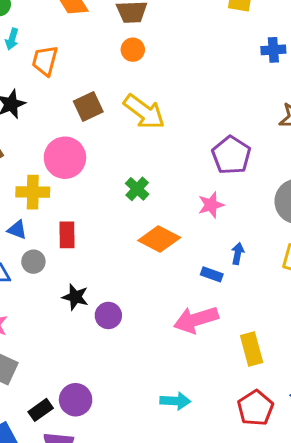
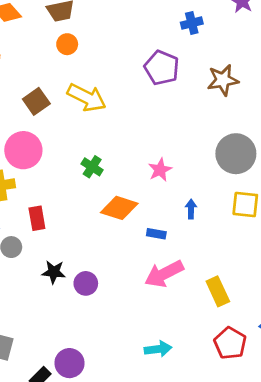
purple pentagon: (231, 155) -> (162, 68), moved
blue rectangle: (212, 274) -> (156, 234), moved

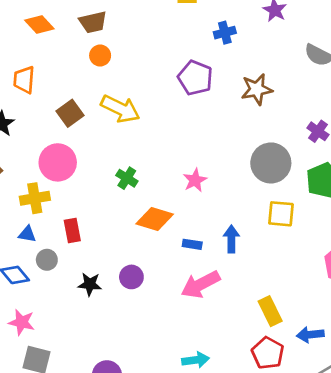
blue arrow: (191, 209) -> (231, 239), moved, size x1.4
purple circle: (86, 283) -> (131, 277), moved
yellow rectangle: (218, 291) -> (270, 311), moved

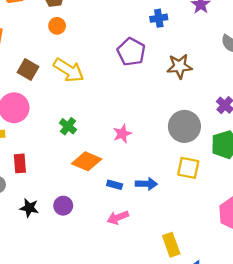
brown square: (70, 113) -> (28, 69), turned -30
blue arrow: (231, 239) -> (146, 184), turned 85
pink arrow: (201, 284) -> (118, 218), size x0.7

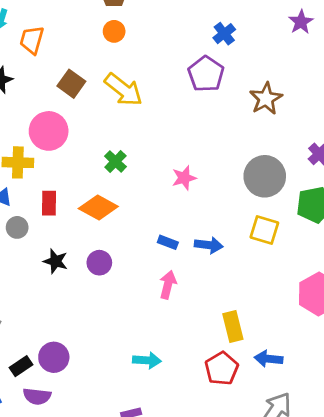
blue cross: (159, 18) -> (224, 34), moved, turned -35
brown star: (179, 66) -> (266, 99), turned -30
orange diamond: (87, 161) -> (98, 208), moved
pink arrow: (118, 218) -> (168, 285), turned 120

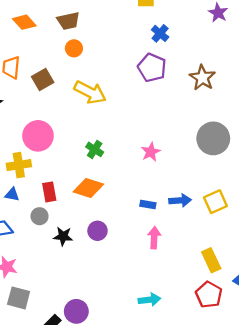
brown square: (71, 84) -> (43, 79), moved, turned 35
gray circle: (17, 227) -> (40, 216), moved
yellow square: (264, 230) -> (215, 202), moved, turned -30

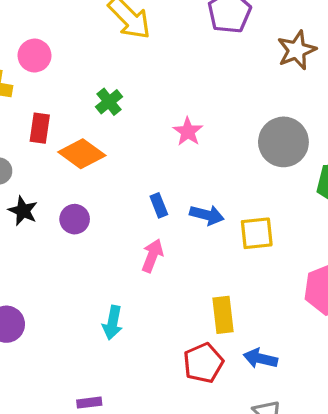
pink circle: (38, 136) -> (35, 56), size x0.7
pink star: (151, 152) -> (188, 132), turned -30
red rectangle: (49, 192) -> (40, 128), moved
blue rectangle: (148, 205) -> (159, 205), turned 40
cyan arrow: (149, 300) -> (112, 323), moved, turned 90

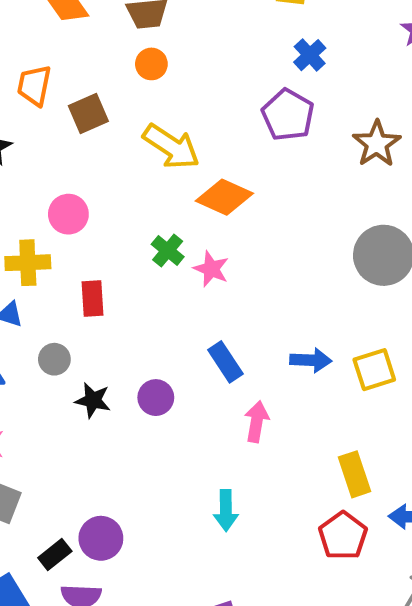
pink star: (188, 132) -> (211, 269), moved
orange diamond: (82, 154) -> (224, 197), moved
blue rectangle: (159, 205) -> (225, 362), moved, size x1.4

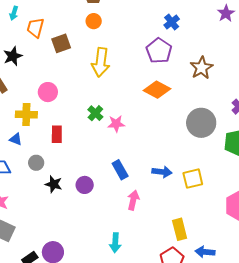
yellow arrow: (171, 147) -> (101, 62), turned 60
orange diamond: (224, 197) -> (157, 90), moved
pink star: (211, 269) -> (116, 124), turned -30

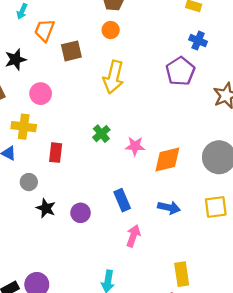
blue cross: (172, 22) -> (198, 41), turned -35
orange diamond: (157, 90) -> (167, 159), moved, turned -48
pink circle: (48, 92) -> (41, 94), moved
pink star: (116, 124) -> (135, 146), moved
yellow square: (193, 179) -> (216, 207), moved

